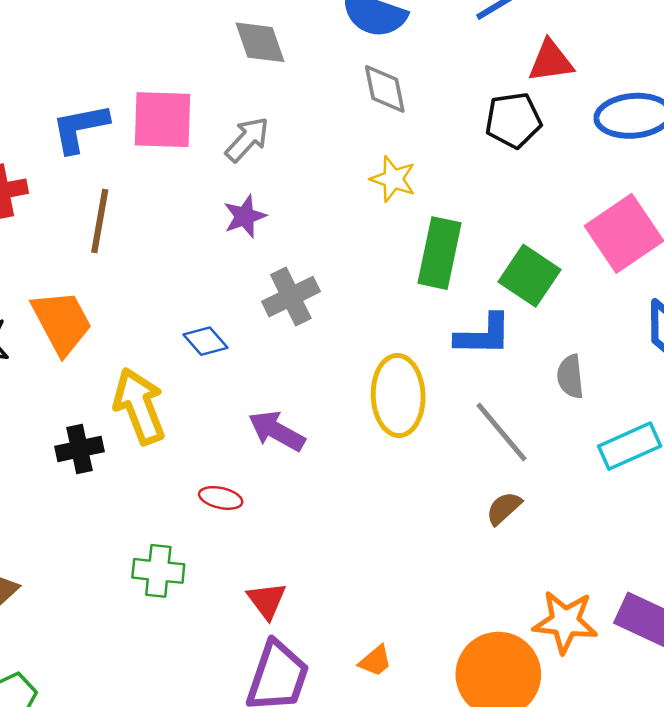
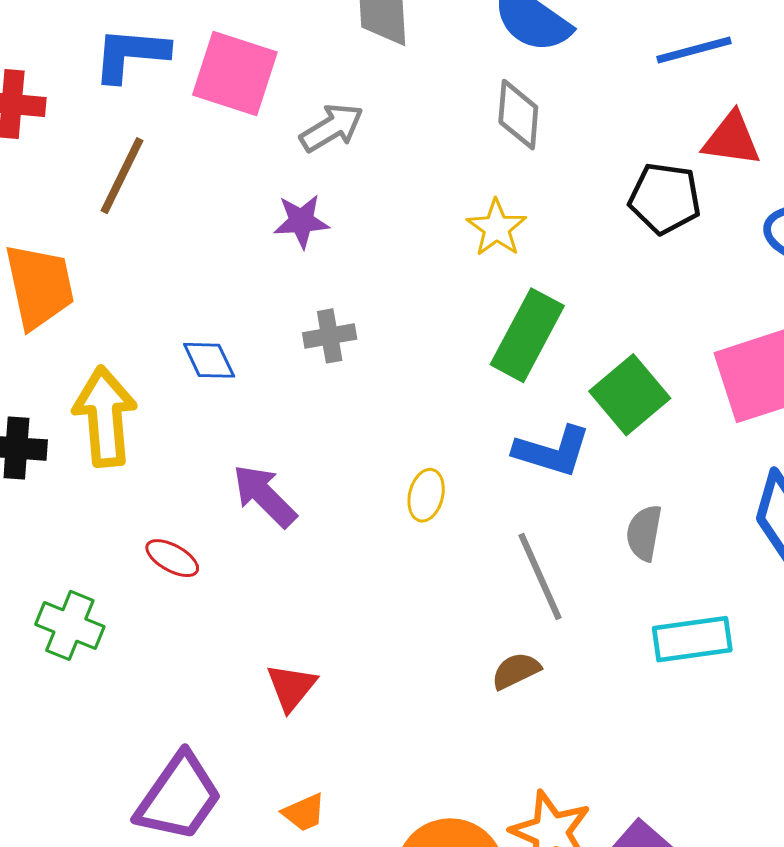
gray cross: (291, 297) -> (330, 336), size x0.7
yellow ellipse: (398, 395) -> (426, 495), size x0.5
red triangle: (267, 600) -> (291, 687), moved

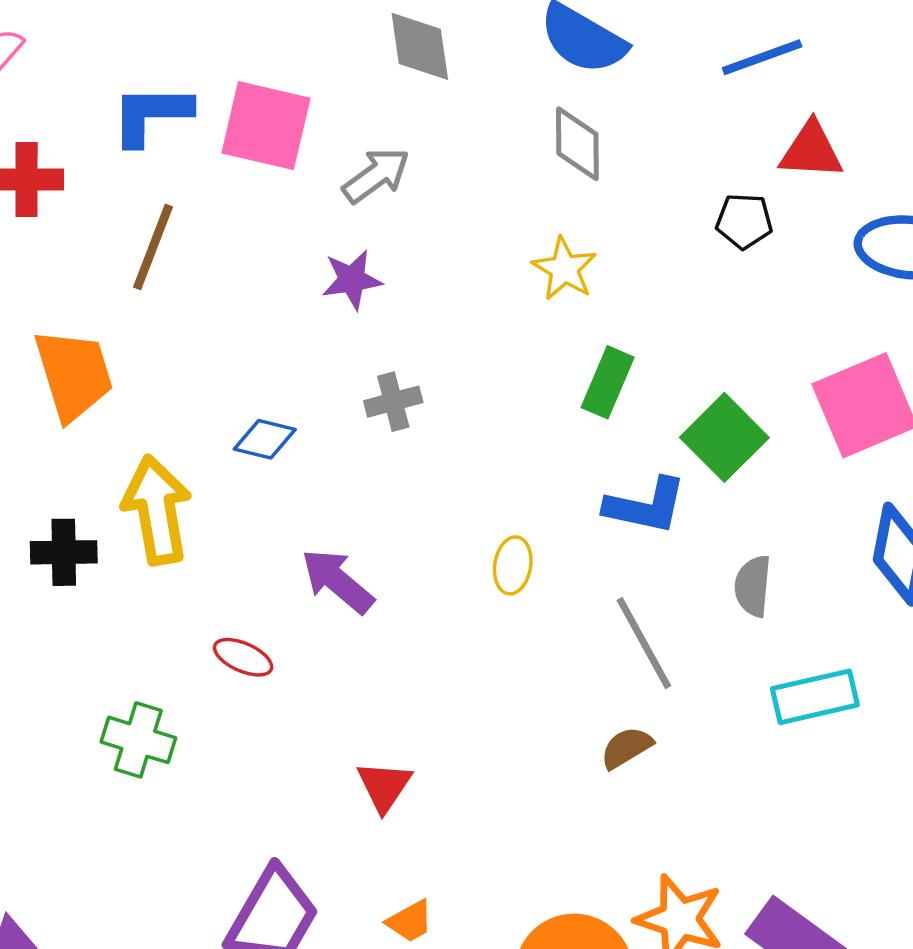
black pentagon: (665, 198) -> (744, 221), size x0.7
green rectangle: (527, 335) -> (608, 382), size x0.7
blue diamond: (209, 360) -> (265, 439), turned -46

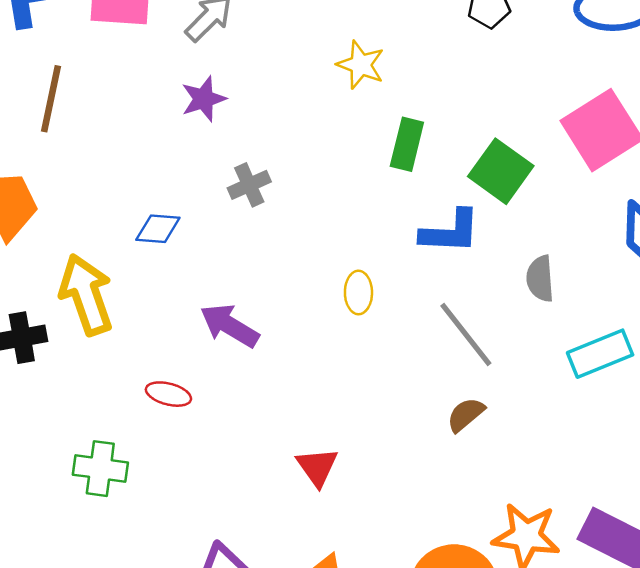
red triangle: (384, 786) -> (317, 467), moved

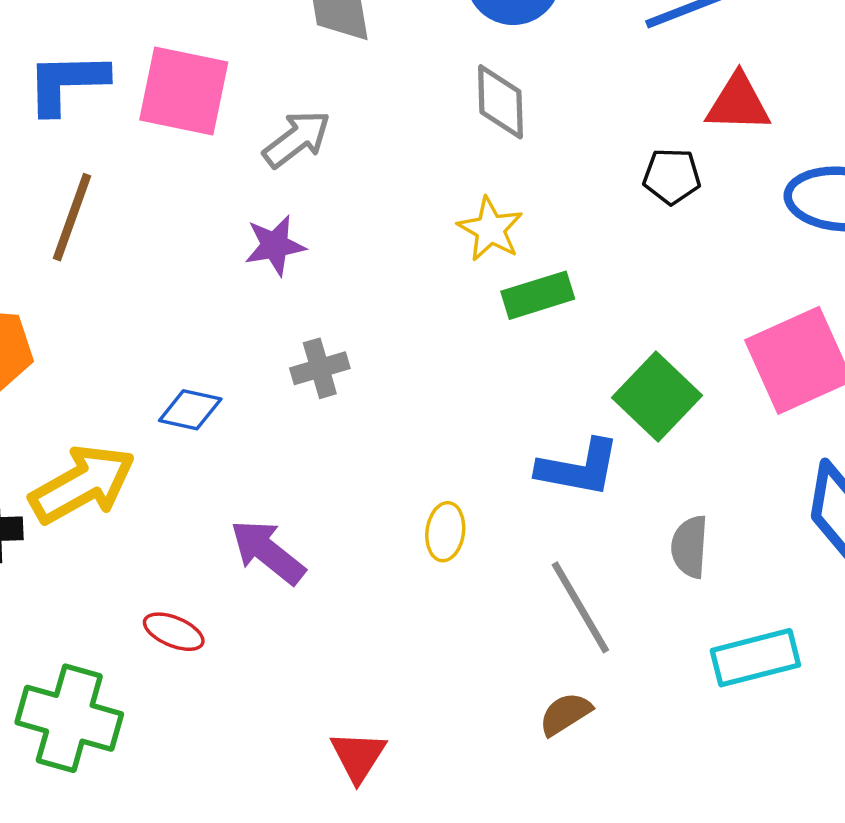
green rectangle: (407, 144) -> (538, 295), moved, turned 51
yellow arrow: (86, 295) -> (82, 484), turned 72
green cross: (100, 469) -> (69, 718), size x1.4

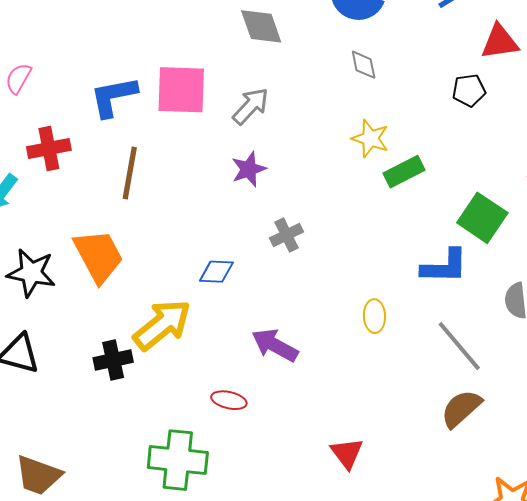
gray diamond: (500, 102) -> (364, 65), size x0.7
brown semicircle: (565, 714) -> (461, 409), size x1.4

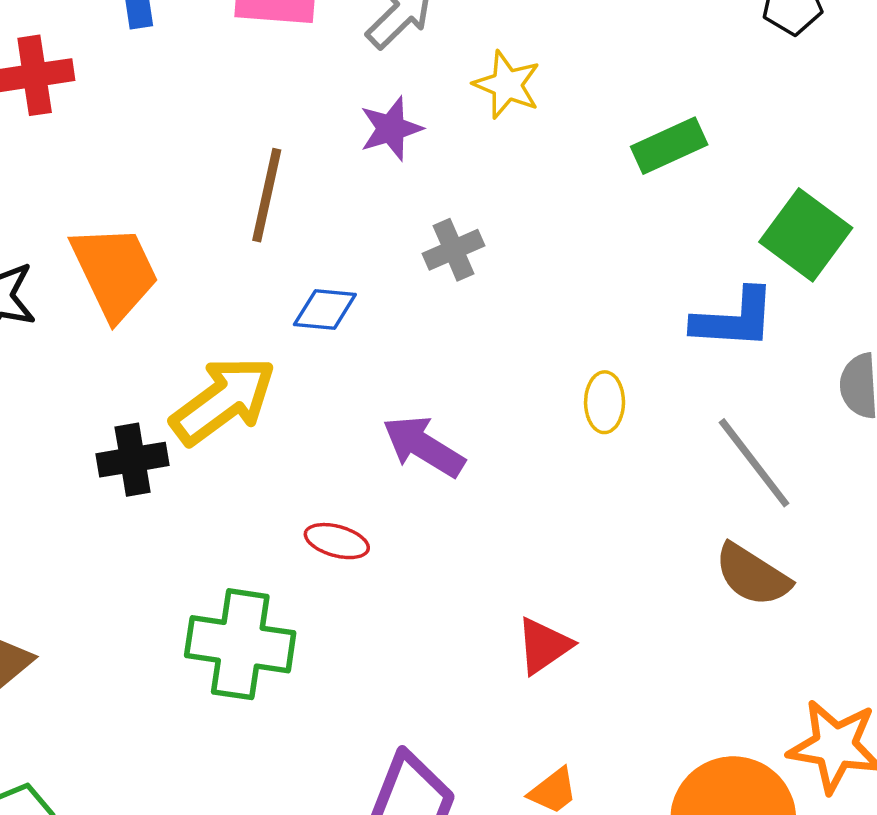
yellow star: (370, 139) -> (507, 85), moved
brown line: (130, 173) -> (267, 195), moved
brown semicircle: (461, 409) -> (752, 575), turned -108
red triangle: (347, 453) -> (544, 646), turned 30

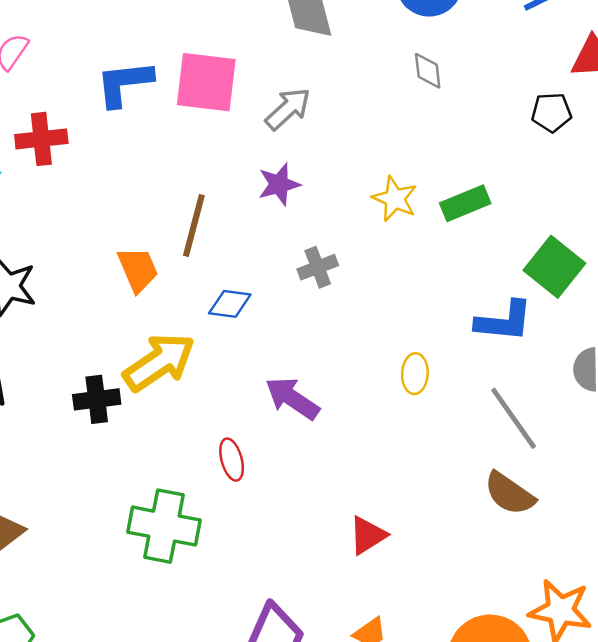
yellow star: (507, 85) -> (395, 199), moved
orange trapezoid: (115, 272) -> (138, 270), moved, size x0.7
red ellipse: (337, 541) -> (232, 460), turned 57

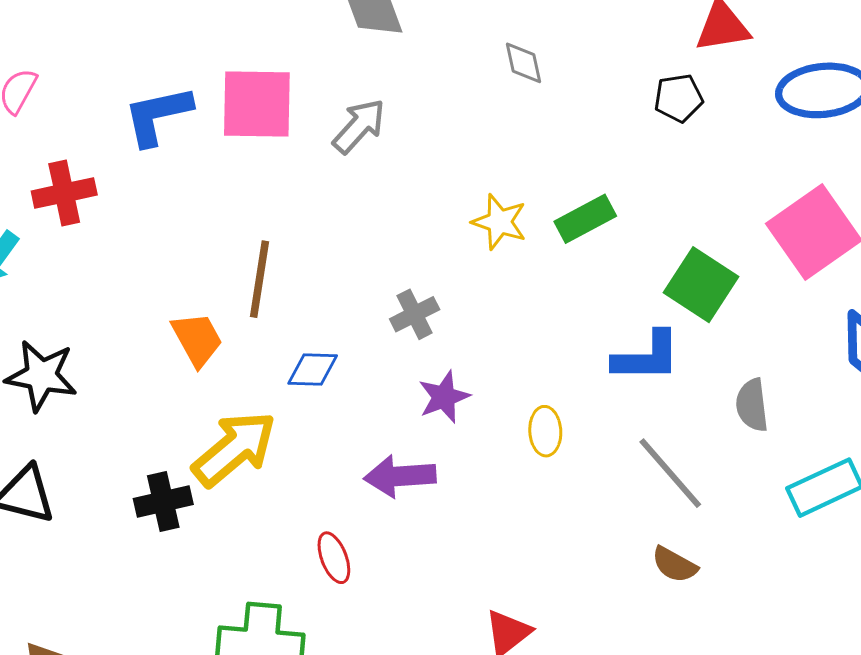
purple star: (279, 184) -> (444, 397), moved
purple arrow: (292, 398) -> (400, 476), turned -32
brown semicircle: (509, 493) -> (674, 565), size x0.7

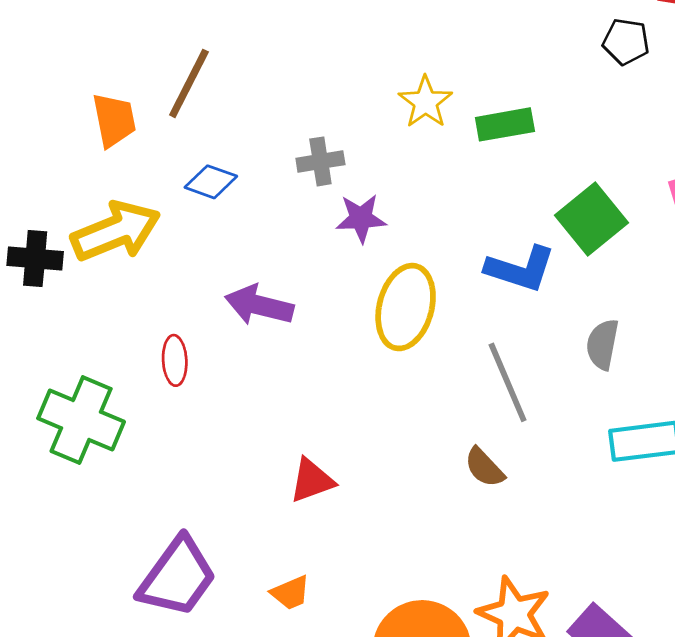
purple star: (444, 397) -> (361, 218), moved
yellow ellipse: (545, 431) -> (406, 307), size x1.8

